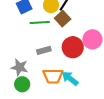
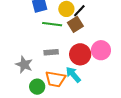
cyan arrow: (70, 78) -> (73, 75), moved
green circle: (22, 84) -> (37, 87), moved

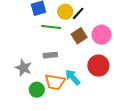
brown square: (75, 24) -> (79, 36), moved
pink circle: (101, 50) -> (102, 35), moved
red circle: (80, 54) -> (98, 66), moved

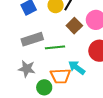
green line: (51, 27) -> (55, 47), moved
gray rectangle: (50, 55) -> (32, 39), moved, size x1.5

